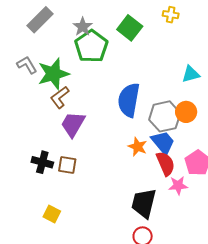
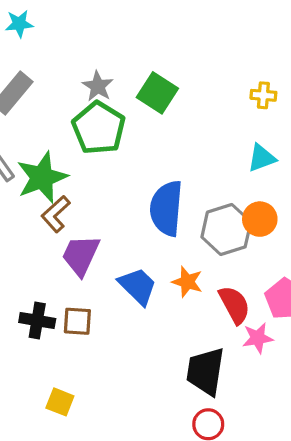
yellow cross: (171, 15) -> (263, 95), moved
gray star: (83, 27) -> (98, 86), moved
blue trapezoid: (163, 142) -> (138, 286), moved

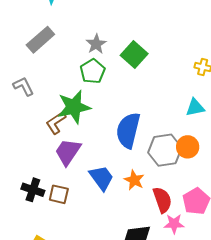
green pentagon: (99, 128) -> (93, 71), size x0.7
green star: (42, 177) -> (74, 107), moved

